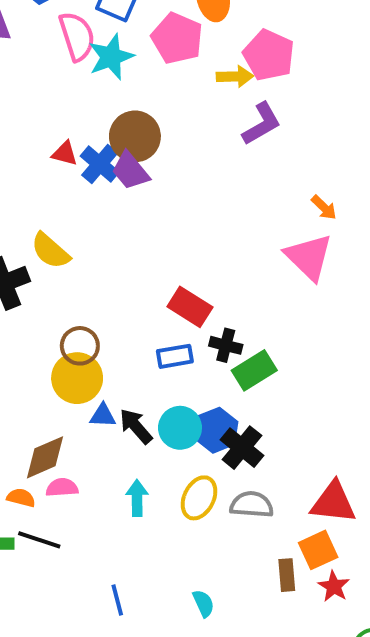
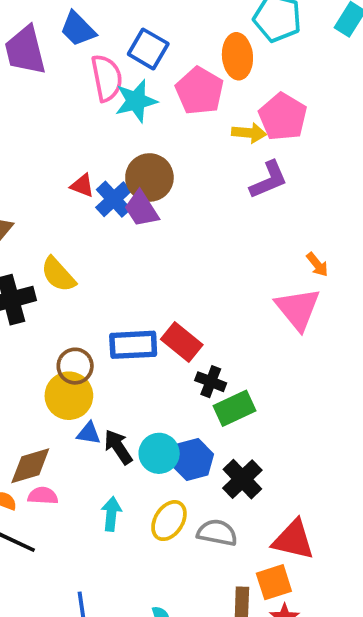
blue rectangle: (175, 356) -> (133, 345), moved, size x1.4
black cross: (242, 448) -> (242, 479), moved

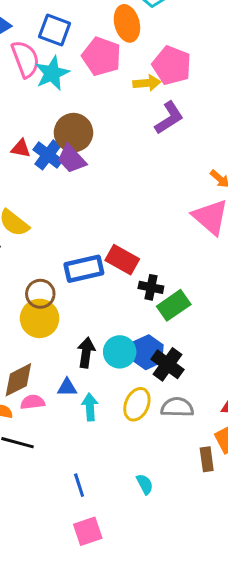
blue triangle: (89, 433) -> (67, 388), moved
black arrow: (118, 447) -> (86, 352), turned 52
black cross: (242, 479) -> (167, 364), moved

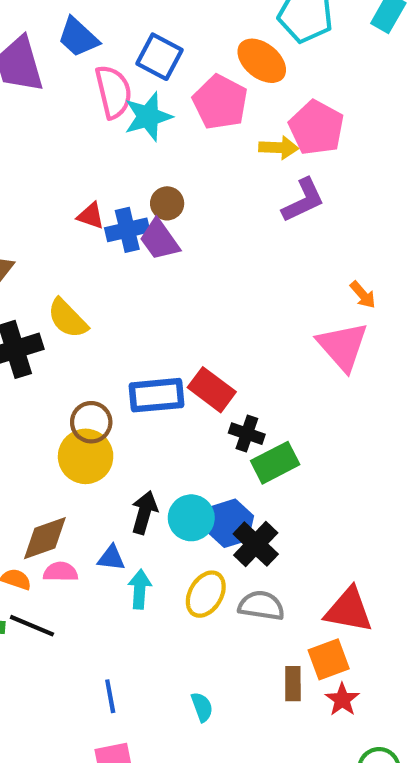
orange ellipse: (127, 23) -> (262, 61), turned -44
brown circle: (73, 133) -> (167, 203), size x0.6
blue cross: (48, 155) -> (127, 230), turned 32

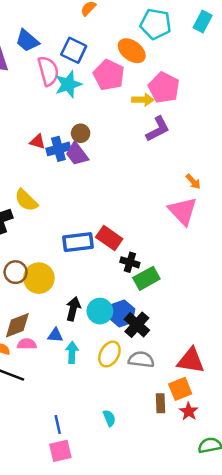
brown circle: (91, 422) -> (16, 272), moved
blue line: (110, 696) -> (58, 425), moved

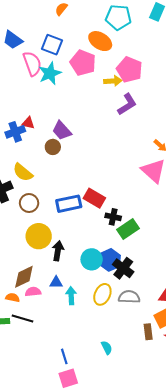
brown circle: (81, 133) -> (53, 147), moved
blue cross: (58, 149) -> (15, 132), moved
brown circle: (16, 272) -> (29, 203), moved
black arrow: (73, 309) -> (58, 251), moved

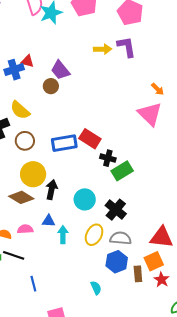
yellow arrow: (113, 81) -> (103, 49), moved
purple L-shape: (127, 104) -> (126, 47), turned -70
blue hexagon: (110, 260) -> (117, 262), moved
brown diamond: (24, 277) -> (21, 197), moved, turned 55
blue line: (64, 356) -> (33, 284), moved

